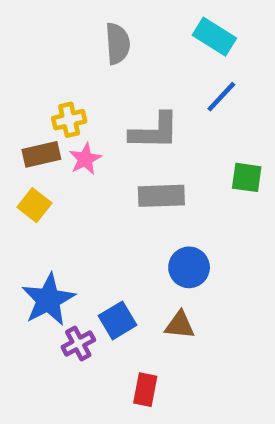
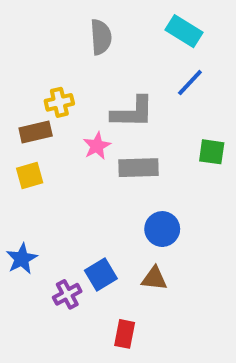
pink star: (85, 159) -> (97, 146), moved
yellow square: (34, 205) -> (30, 176), turned 36
blue star: (48, 300) -> (22, 259), moved, size x0.7

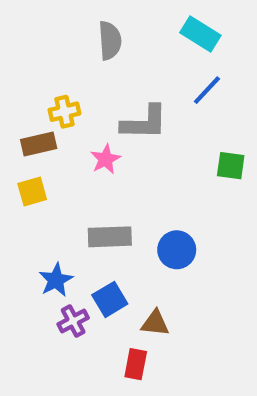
gray rectangle: (138, 168) -> (110, 237), moved
blue star: (22, 259) -> (56, 280), moved
brown triangle: (154, 278) -> (155, 323), moved

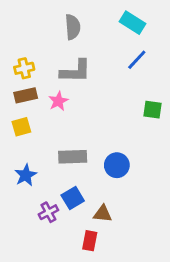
yellow cross: (64, 112) -> (24, 68), moved
gray L-shape: (144, 122) -> (76, 71), moved
pink star: (105, 159) -> (58, 101), moved
blue star: (56, 280) -> (26, 175), moved

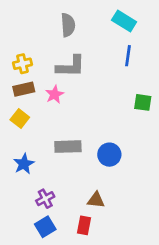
blue line: (137, 60) -> (128, 56), turned -35
yellow square: (21, 127) -> (20, 118), turned -36
blue square: (73, 198) -> (45, 227), moved

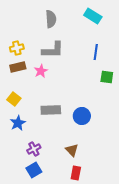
blue line: (128, 56) -> (96, 52), moved
yellow square: (20, 118) -> (14, 99), moved
brown triangle: (96, 200) -> (72, 150), turned 40
red rectangle: (84, 225) -> (76, 173), moved

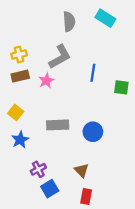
gray semicircle: (51, 19) -> (69, 22), moved
gray L-shape: (53, 50) -> (60, 57), turned -30
blue line: (96, 52) -> (93, 73), moved
blue square: (34, 170) -> (50, 189), moved

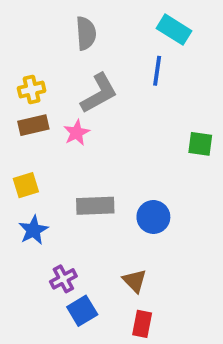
gray semicircle: (69, 22) -> (86, 33), moved
blue line: (93, 73) -> (157, 71), moved
yellow square: (16, 112) -> (26, 185), turned 35

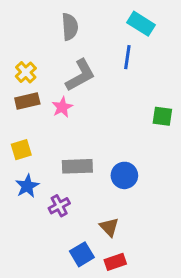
yellow cross: (32, 90) -> (26, 72), turned -30
purple cross: (63, 279) -> (59, 206), moved
blue square: (82, 311) -> (82, 254), moved
red rectangle: (142, 324) -> (115, 262), turned 60

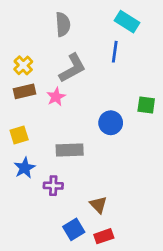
blue circle: (124, 175) -> (111, 123), moved
purple cross: (59, 206) -> (53, 186), turned 30

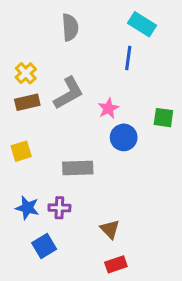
gray L-shape: (72, 68) -> (69, 93), moved
pink star: (56, 97) -> (108, 108), moved
blue star: (25, 168) -> (27, 208), moved, turned -30
blue square: (74, 229) -> (44, 246), moved

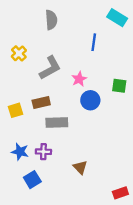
cyan rectangle: (142, 24) -> (117, 18), moved
brown rectangle: (27, 102) -> (41, 102), moved
red rectangle: (116, 264) -> (120, 193), moved

